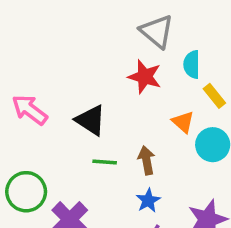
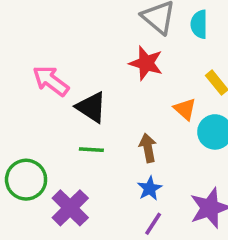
cyan semicircle: (192, 64) -> (199, 24), moved
pink arrow: (30, 110) -> (51, 81), moved
green line: (105, 162) -> (91, 150), moved

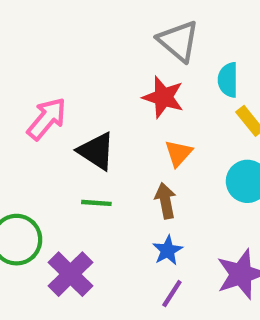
cyan semicircle: (199, 24) -> (228, 80), moved
pink arrow: (51, 81) -> (47, 119), turned 93
orange triangle: (185, 109) -> (178, 153), moved, turned 30

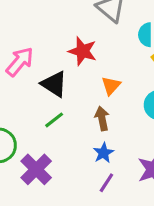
red star: (163, 97) -> (83, 51), moved
green line: (96, 203) -> (54, 120), turned -42

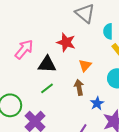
black triangle: (54, 84) -> (47, 64), turned -30
blue star: (103, 153) -> (97, 103), moved

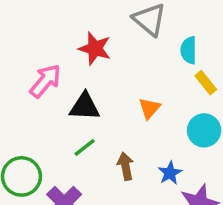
red star: (66, 42) -> (95, 49), moved
brown arrow: (79, 87) -> (126, 166), moved

